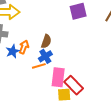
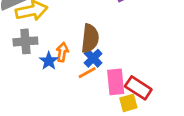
brown semicircle: (46, 41) -> (90, 38), size x1.5

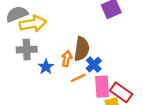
orange arrow: (62, 52) -> (67, 59), moved
blue cross: (93, 58) -> (94, 65), moved

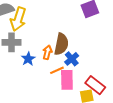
yellow arrow: (33, 24) -> (18, 19), turned 115
pink rectangle: (102, 87) -> (67, 80), moved

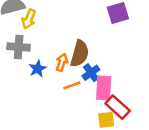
yellow arrow: (18, 19) -> (29, 19), size x0.7
pink rectangle: (67, 80) -> (104, 88), moved

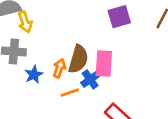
yellow arrow: (29, 19) -> (25, 22), turned -42
pink rectangle: (104, 88) -> (104, 63), moved

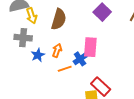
purple square: (119, 17) -> (102, 12), turned -30
brown semicircle: (78, 59) -> (59, 19), moved

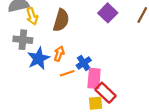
pink rectangle: (90, 47) -> (94, 78), moved
blue star: (38, 55) -> (38, 58), size x1.5

